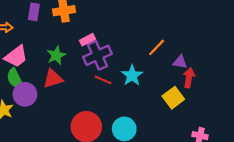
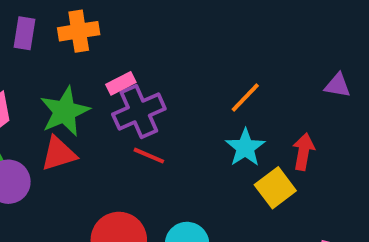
green star: (56, 55) -> (65, 111), size x1.4
purple triangle: (180, 62) -> (338, 85), moved
cyan star: (132, 75) -> (245, 148), moved

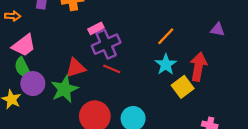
green star: (65, 111) -> (64, 89), moved
red arrow: (303, 152) -> (198, 67), size x1.4
red triangle: (59, 154) -> (76, 68), moved

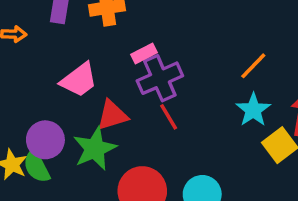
pink trapezoid: (24, 45) -> (79, 80), moved
green semicircle: (23, 68) -> (37, 166), moved
red line: (112, 69) -> (169, 117), turned 36

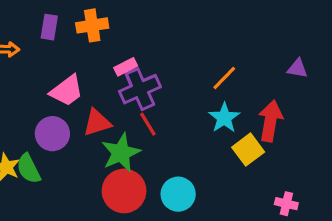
purple circle: (45, 140) -> (52, 134), moved
green star: (95, 149) -> (121, 153), moved

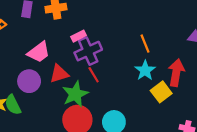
orange line: (224, 78) -> (145, 44), turned -66

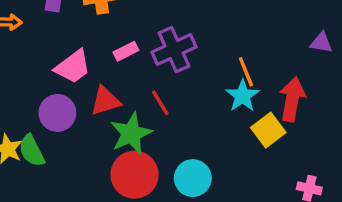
pink rectangle: (78, 36) -> (126, 51), moved
orange line: (145, 44) -> (246, 72), moved
purple cross: (88, 51) -> (174, 50), moved

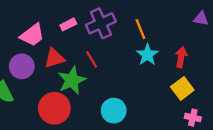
orange line: (246, 72) -> (140, 29), moved
red arrow: (292, 99) -> (181, 57), size x0.7
yellow square: (268, 130) -> (182, 88), moved
red circle: (135, 175) -> (54, 108), moved

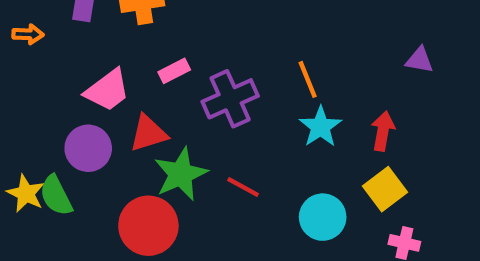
purple cross: (101, 23) -> (230, 99), moved
red line: (92, 59) -> (243, 187), moved, turned -30
cyan circle: (114, 111) -> (323, 217), moved

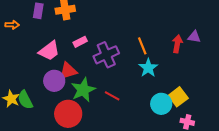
red arrow: (383, 131) -> (177, 44), moved
purple circle: (88, 148) -> (54, 81), moved
cyan circle: (323, 217) -> (161, 104), moved

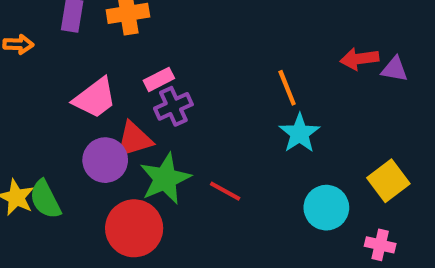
red arrow: (177, 44) -> (359, 59), moved, turned -108
purple cross: (106, 55) -> (173, 106), moved, size x0.7
yellow square: (178, 97) -> (388, 181), moved

